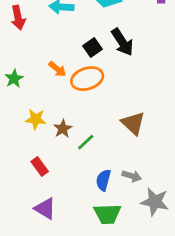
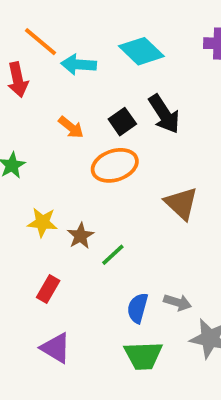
orange arrow: (57, 69) -> (71, 127), moved
brown triangle: (133, 123) -> (181, 203), moved
red rectangle: (40, 167) -> (48, 289), turned 66

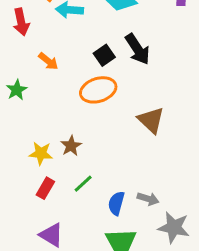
orange arrow: (71, 127) -> (48, 61), moved
yellow star: (42, 222) -> (41, 153), moved
green line: (113, 255) -> (83, 184), moved

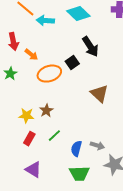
red arrow: (21, 22) -> (13, 42), moved
black square: (104, 55) -> (72, 63), moved
orange ellipse: (98, 90) -> (49, 74), moved

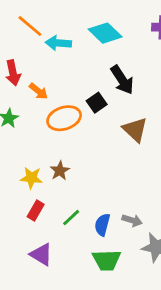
brown triangle: (99, 94) -> (135, 130), moved
green line: (54, 136) -> (71, 218), moved

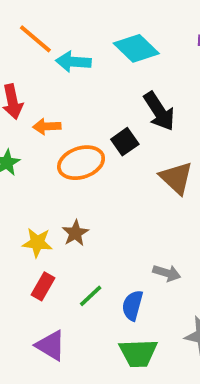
orange arrow: (38, 91) -> (47, 126), turned 138
gray arrow: (132, 220) -> (167, 273), moved

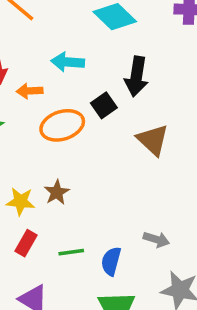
cyan arrow: (73, 62) -> (68, 62), moved
black arrow: (159, 111) -> (136, 76), turned 42
gray arrow: (167, 273) -> (156, 239), moved
green line: (91, 296) -> (71, 252), turned 35

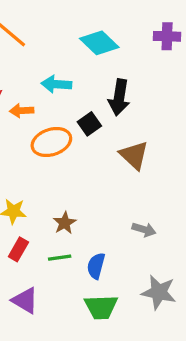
brown star: (57, 192) -> (65, 223), moved
gray arrow: (156, 239) -> (144, 230), moved

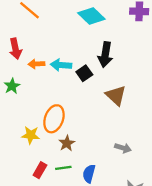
cyan arrow: (56, 84) -> (61, 65), moved
orange ellipse: (51, 142) -> (54, 119), moved, turned -52
red rectangle: (18, 249) -> (40, 170), moved

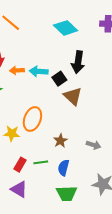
brown triangle: (116, 95) -> (73, 96), moved
brown star: (67, 143) -> (60, 141), moved

